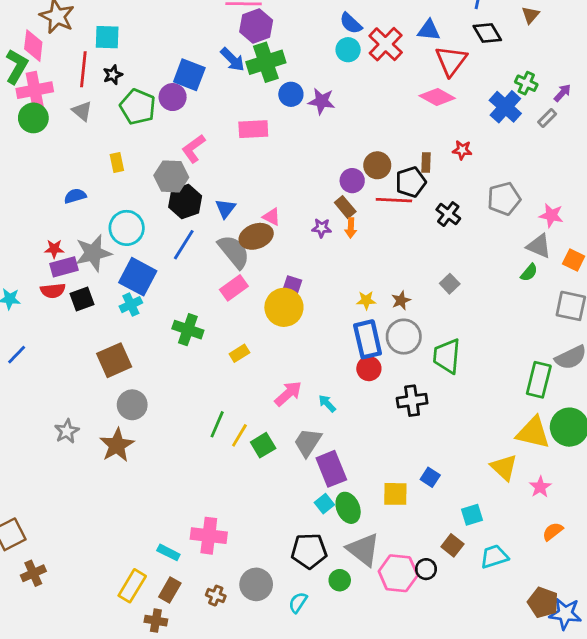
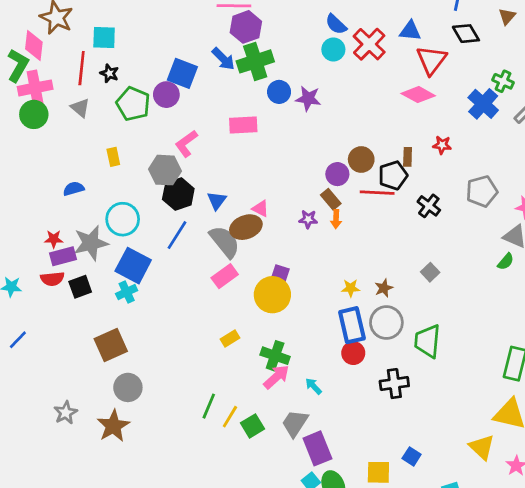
black star: (113, 75) -> (109, 73), turned -30
green cross: (188, 330) -> (275, 356), moved

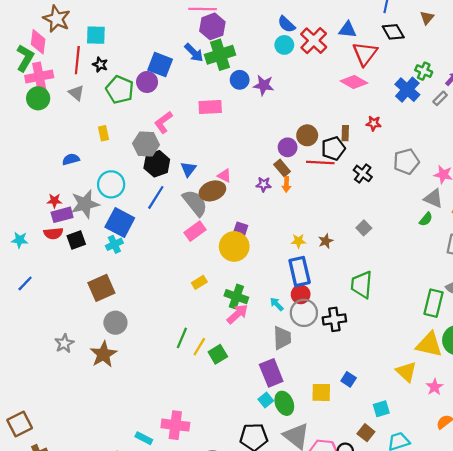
gray circle: (386, 323) -> (304, 313), moved
cyan arrow: (313, 386) -> (277, 304), moved
gray trapezoid: (295, 423) -> (282, 338), moved, turned 145

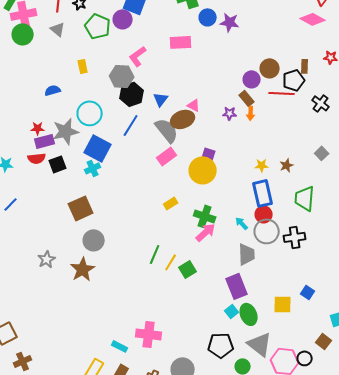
green trapezoid: (362, 285) -> (305, 198), moved

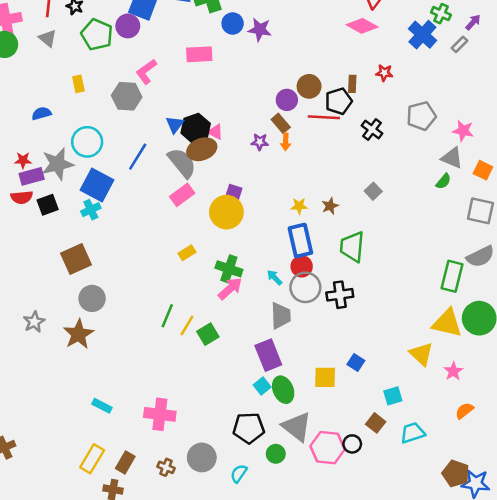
black hexagon: (132, 94) -> (196, 128), moved
cyan rectangle: (120, 346) -> (102, 406), moved

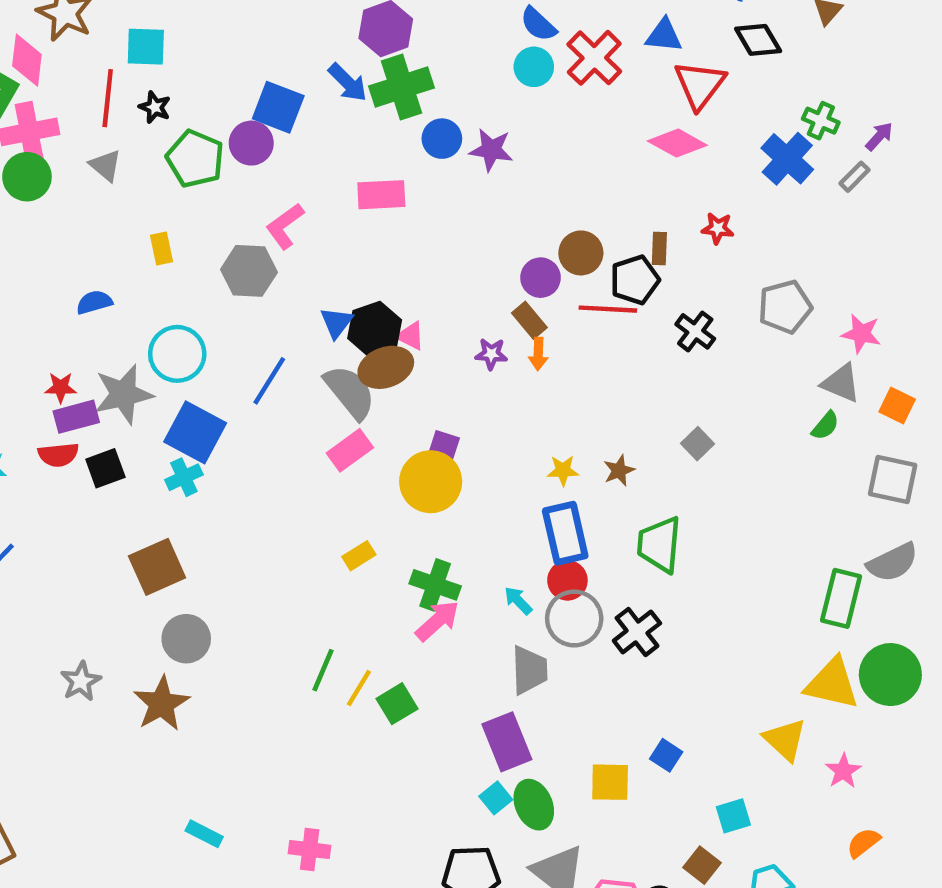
black cross: (340, 295) -> (637, 632), turned -30
pink cross: (160, 414) -> (310, 849), size x0.7

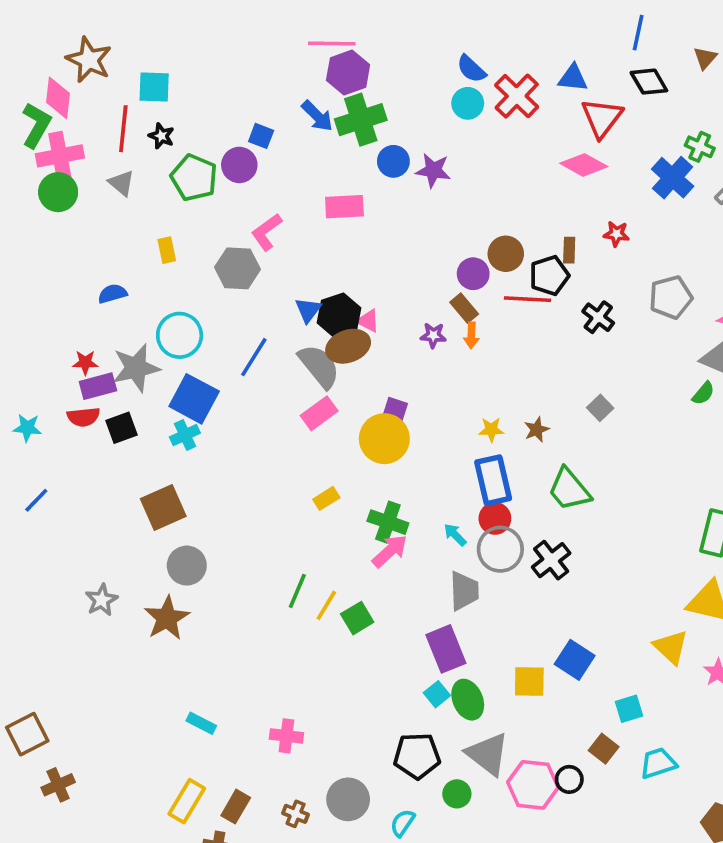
blue square: (278, 107) -> (261, 136), size x0.6
green trapezoid: (659, 544) -> (569, 489), turned -45
blue square: (666, 755) -> (575, 660), size x1.5

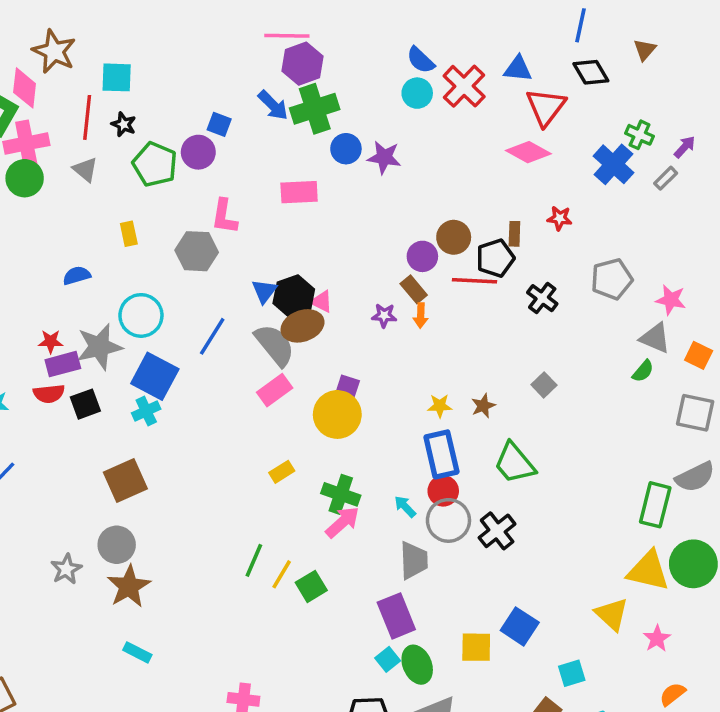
pink L-shape: (267, 232) -> (224, 216), turned -45
gray circle: (187, 566) -> (117, 545), moved
cyan rectangle: (201, 723) -> (137, 652), moved

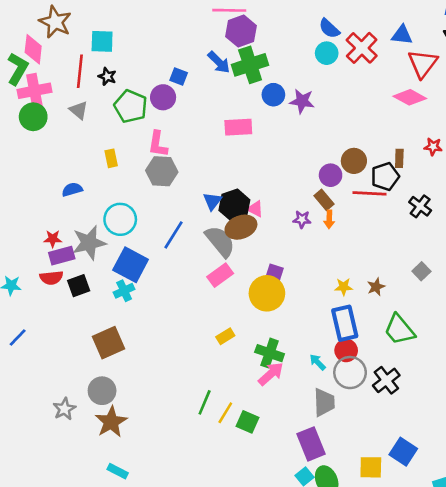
pink L-shape: (224, 216) -> (158, 144), moved
green square: (311, 586) -> (247, 422), turned -35

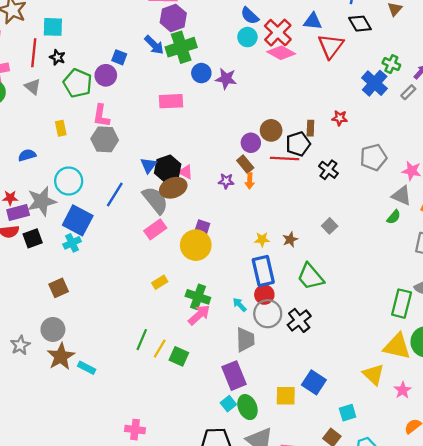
pink diamond: (410, 97) -> (281, 53), moved
brown square: (109, 343) -> (59, 288), size x0.7
cyan rectangle: (118, 471) -> (87, 368), moved

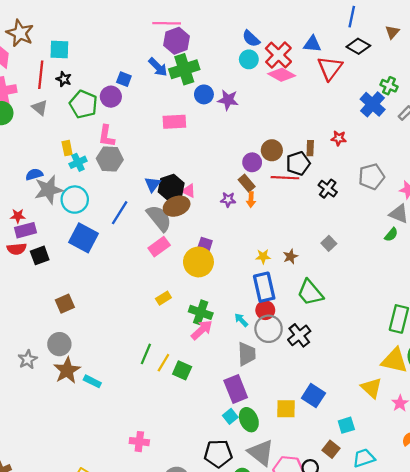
black diamond: (360, 24) -> (358, 46), turned -30
gray star: (42, 201) -> (48, 190), moved
cyan cross: (72, 243) -> (78, 162), moved

